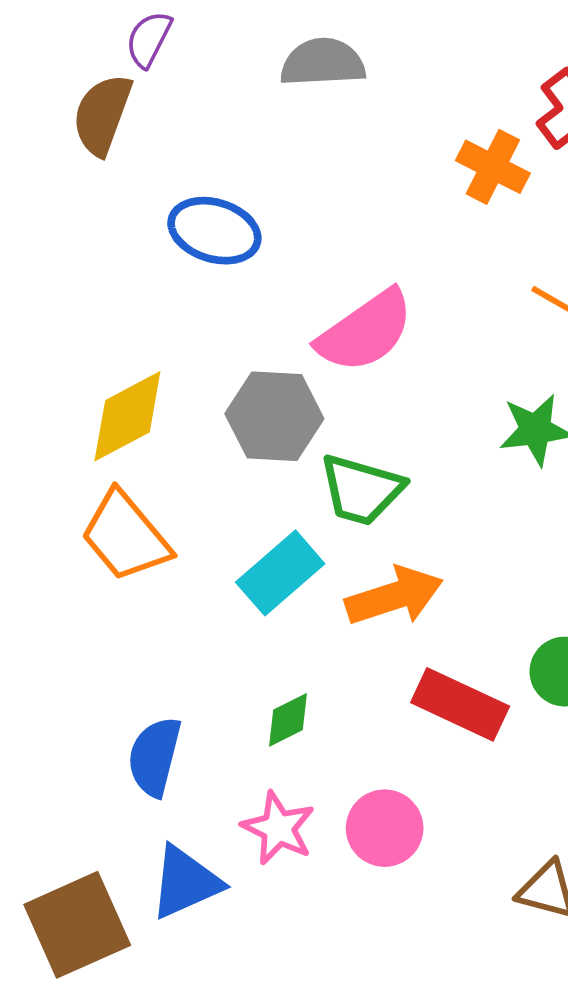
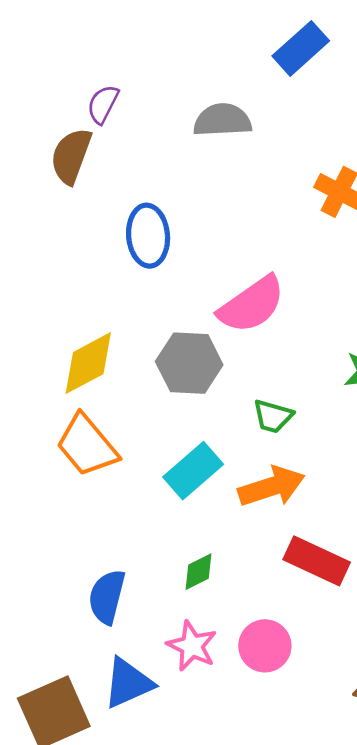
blue ellipse: (214, 231) -> (148, 236), turned 68
green trapezoid: (361, 490) -> (273, 416), moved, size x0.7

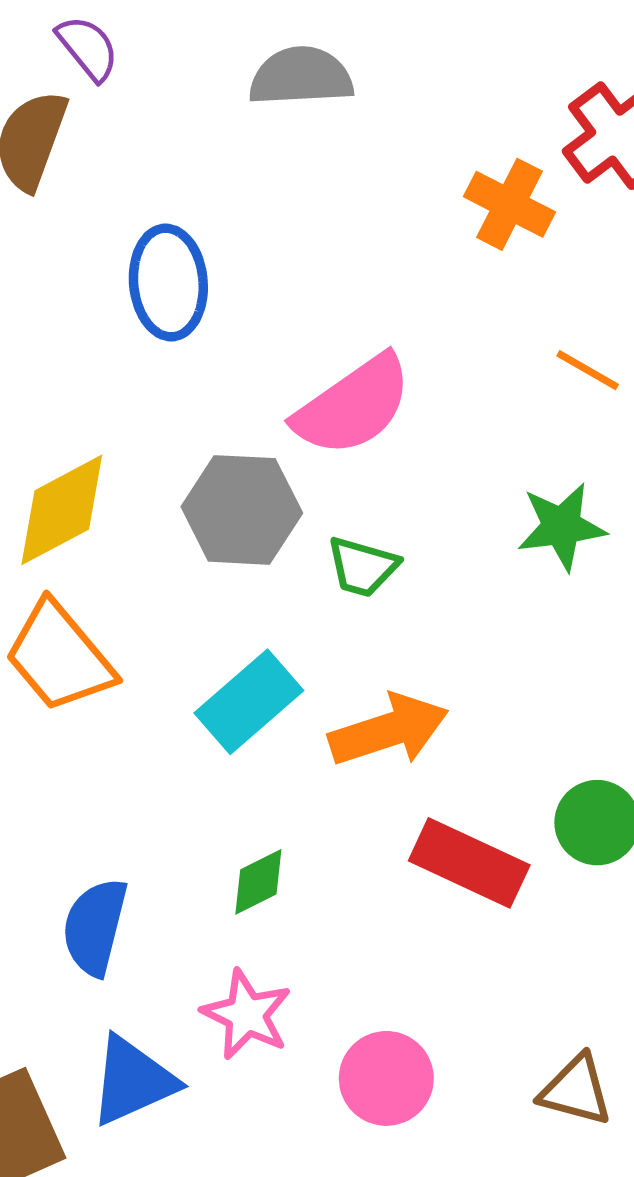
purple semicircle: (103, 104) -> (88, 48), turned 114
green trapezoid: (273, 416) -> (363, 567), moved
pink circle: (265, 646) -> (386, 1078), moved

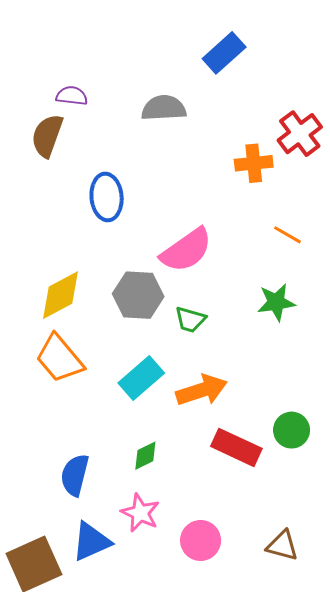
purple semicircle: (88, 48) -> (72, 96), turned -44
orange cross: (509, 204) -> (254, 163), turned -33

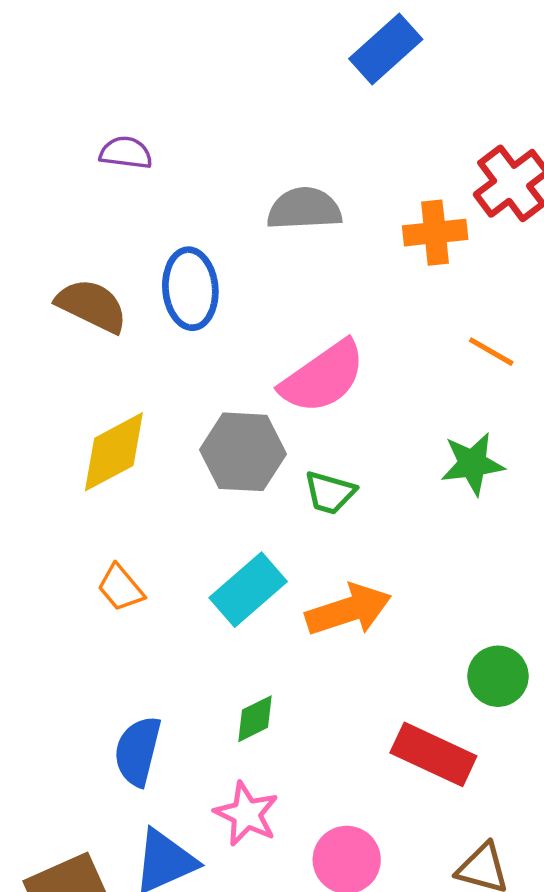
purple semicircle: (72, 96) -> (126, 153), moved
gray semicircle: (164, 108) -> (304, 209), moved
brown semicircle: (47, 136) -> (92, 306), moved, turned 96
orange trapezoid: (59, 359) -> (121, 588), moved, size x0.6
red rectangle: (236, 447) -> (433, 754), moved

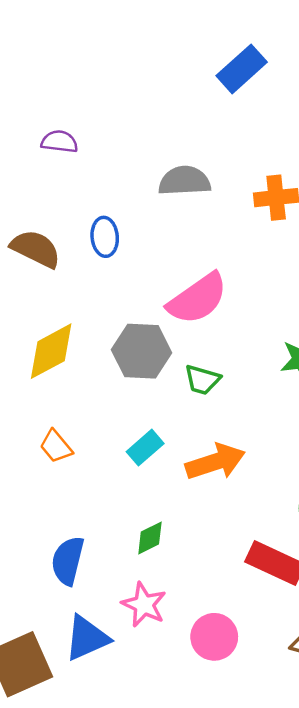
blue ellipse: (190, 289) -> (105, 237), size x0.7
cyan rectangle: (248, 590) -> (145, 448), size x0.7

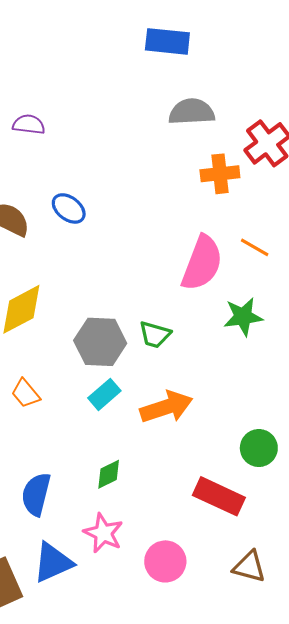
blue rectangle: (242, 69) -> (167, 41), moved, turned 48
gray semicircle: (184, 181) -> (192, 112), moved
blue ellipse: (105, 237) -> (69, 208), turned -48
pink semicircle: (198, 299) -> (202, 263), moved, turned -34
gray hexagon: (142, 351) -> (100, 342), moved

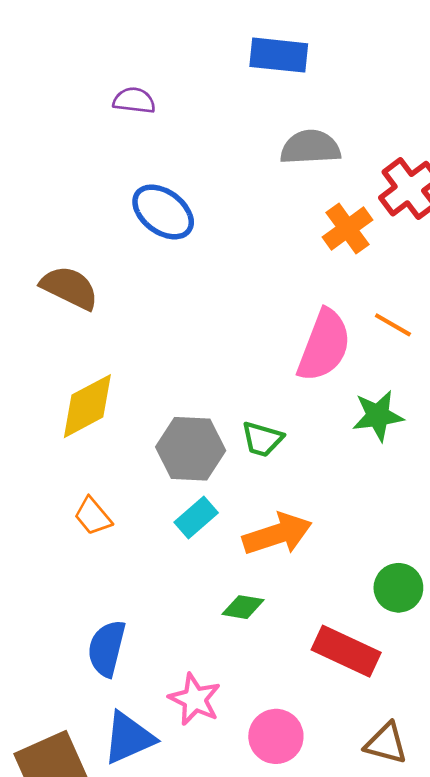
purple semicircle: (29, 124) -> (134, 100), moved
orange cross: (220, 174) -> (348, 228), turned -30
blue ellipse: (69, 208) -> (163, 212), moved, size x1.4
green diamond: (109, 474) -> (243, 607), moved, turned 36

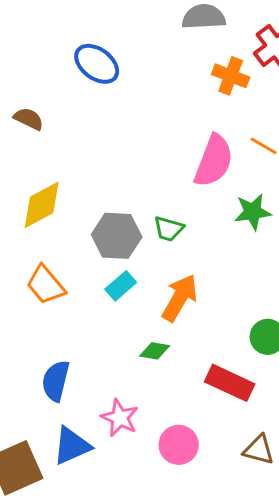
orange cross: (348, 228) -> (231, 76), turned -33
brown semicircle: (69, 288) -> (29, 119), size x0.7
orange trapezoid: (93, 516) -> (46, 285), size x1.4
orange arrow: (277, 534) -> (180, 298), turned -42

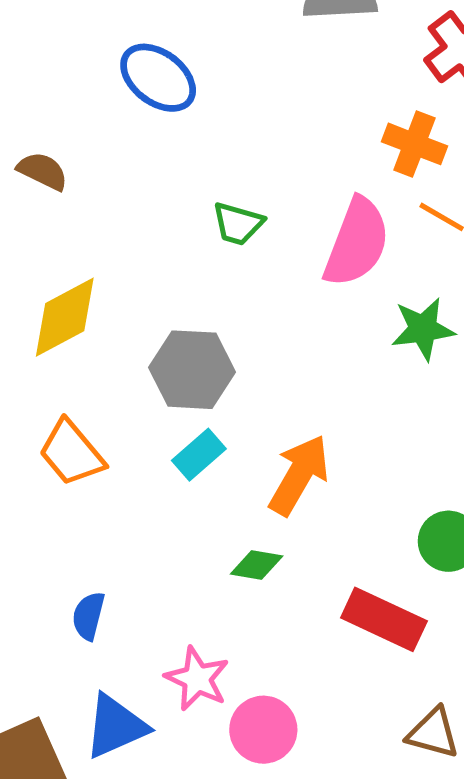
orange cross: (231, 76) -> (414, 144), moved
green trapezoid: (169, 229) -> (238, 224), moved
blue semicircle: (56, 381) -> (88, 616), size x0.7
pink circle: (179, 445) -> (263, 730), moved

